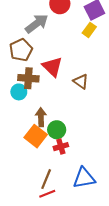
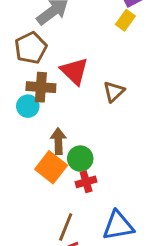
brown triangle: (81, 81) -> (114, 92), turned 42

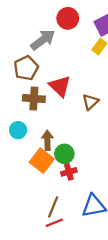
cyan circle: (28, 106) -> (18, 130), moved

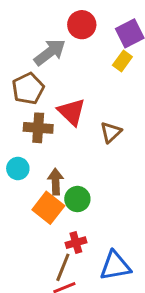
red cross: (69, 172) -> (76, 243), moved

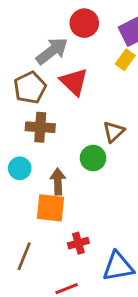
red triangle: (72, 112) -> (74, 82), moved
green circle: (77, 199) -> (93, 158), moved
orange square: (48, 208) -> (51, 208), turned -32
brown line: (63, 267) -> (24, 256), moved

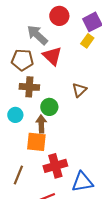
gray arrow: (52, 51) -> (37, 35), turned -100
brown pentagon: (30, 88) -> (22, 60), turned 30
green circle: (93, 158) -> (49, 107), moved
red cross: (78, 243) -> (55, 166), size x1.6

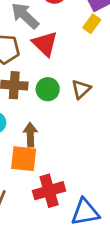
green circle: (49, 107) -> (48, 89), moved

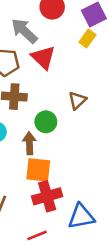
green circle: (48, 89) -> (46, 122), moved
orange square: (24, 159) -> (38, 170), moved

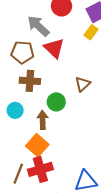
orange square: (38, 170) -> (37, 145), moved, turned 35
red cross: (47, 196) -> (40, 169), moved

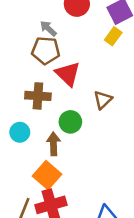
gray arrow: (38, 26) -> (48, 28), size x0.6
red triangle: (54, 48) -> (68, 74), moved
brown pentagon: (22, 52) -> (46, 51), moved

